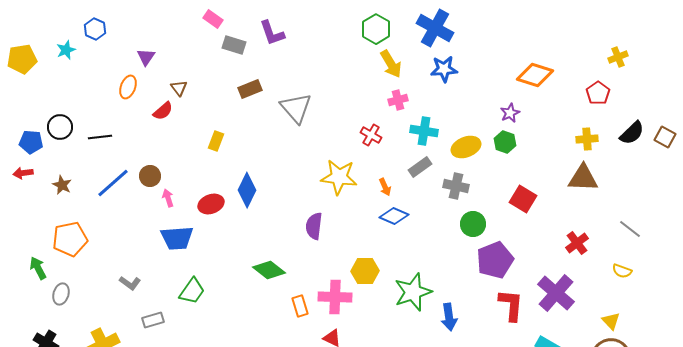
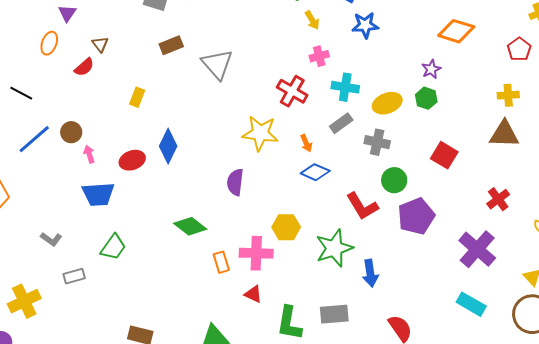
yellow arrow: (391, 64) -> (312, 20), size x0.7
red cross: (371, 135) -> (292, 91), size x1.4
black line: (100, 137) -> (21, 93), turned 35
red L-shape: (511, 305) -> (362, 206), moved, turned 144

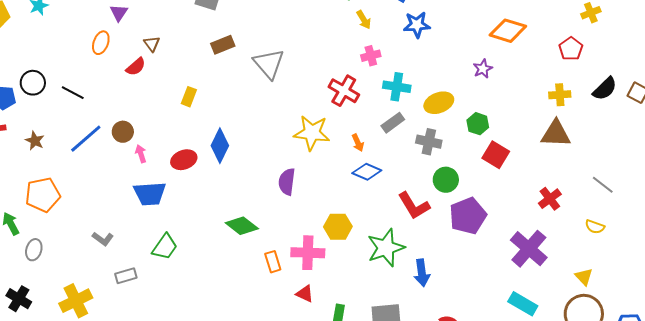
green hexagon: (426, 98) -> (478, 124), moved

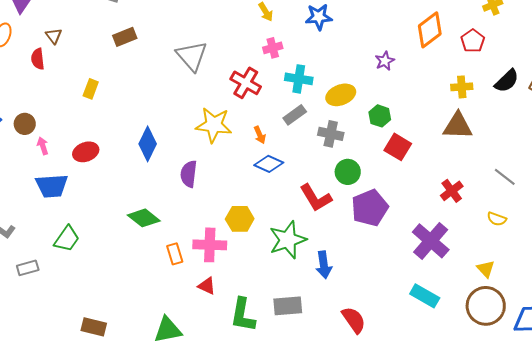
orange diamond: (508, 31) -> (430, 30), moved, turned -54
gray triangle: (269, 64) -> (192, 56), moved
red semicircle: (136, 67) -> (38, 59), turned 125
blue diamond: (220, 146) -> (148, 144), moved

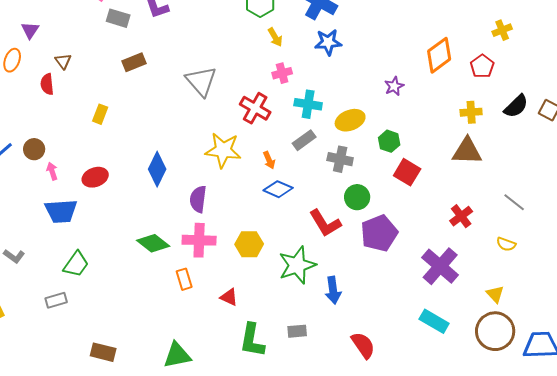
pink cross: (210, 245) -> (199, 240), moved
gray rectangle: (28, 268) -> (56, 300), moved
red triangle: (207, 286) -> (229, 297), moved
gray rectangle: (288, 306) -> (297, 331), size x0.7

